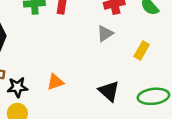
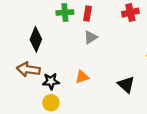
gray triangle: (105, 34) -> (91, 37), moved

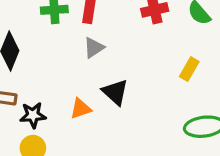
black triangle: (126, 84) -> (115, 92), moved

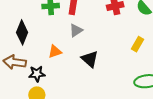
orange triangle: (81, 109) -> (55, 52), moved

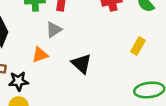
gray triangle: (76, 30) -> (54, 30), moved

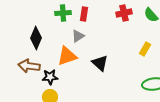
orange triangle: (40, 55) -> (67, 56), size x1.5

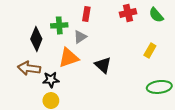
green cross: (63, 13) -> (59, 25), moved

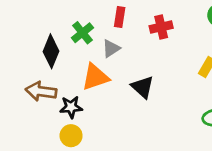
red cross: (128, 13) -> (161, 27), moved
green cross: (59, 25) -> (82, 33), turned -35

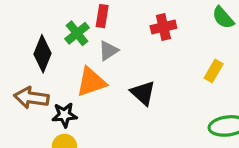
red rectangle: (120, 17) -> (102, 16), moved

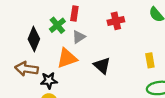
yellow rectangle: (214, 71) -> (150, 60), moved, turned -40

